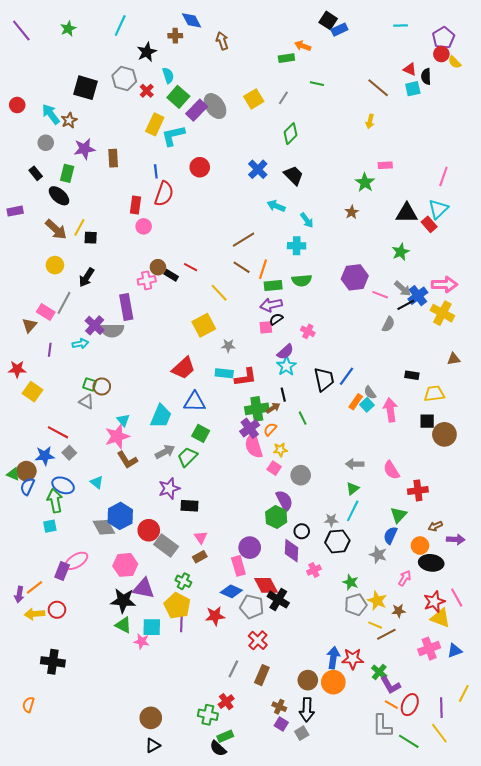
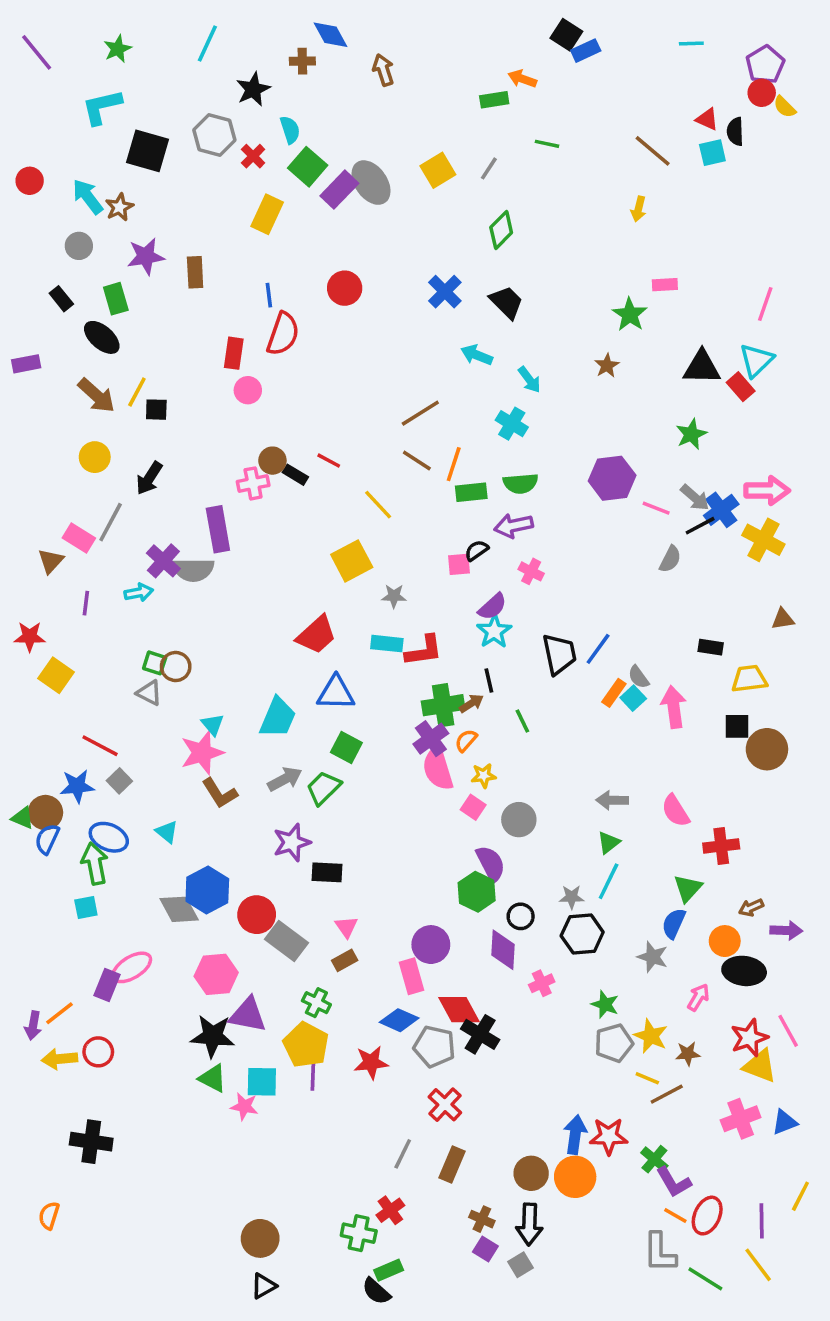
cyan L-shape: (173, 136) -> (102, 107), moved
green rectangle: (67, 173) -> (116, 299), turned -30
cyan cross: (297, 246) -> (512, 424), turned 30
purple arrow: (271, 305) -> (514, 526), moved

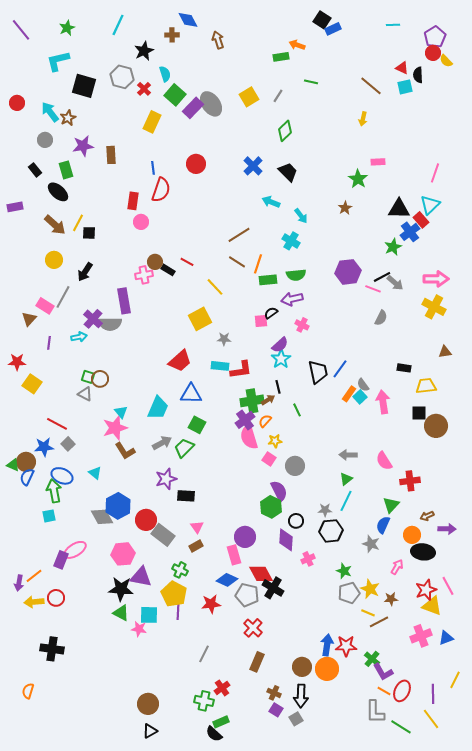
blue cross: (721, 510) -> (410, 232), moved
black line: (700, 526) -> (382, 277), moved
gray line: (403, 1154) -> (204, 654), moved

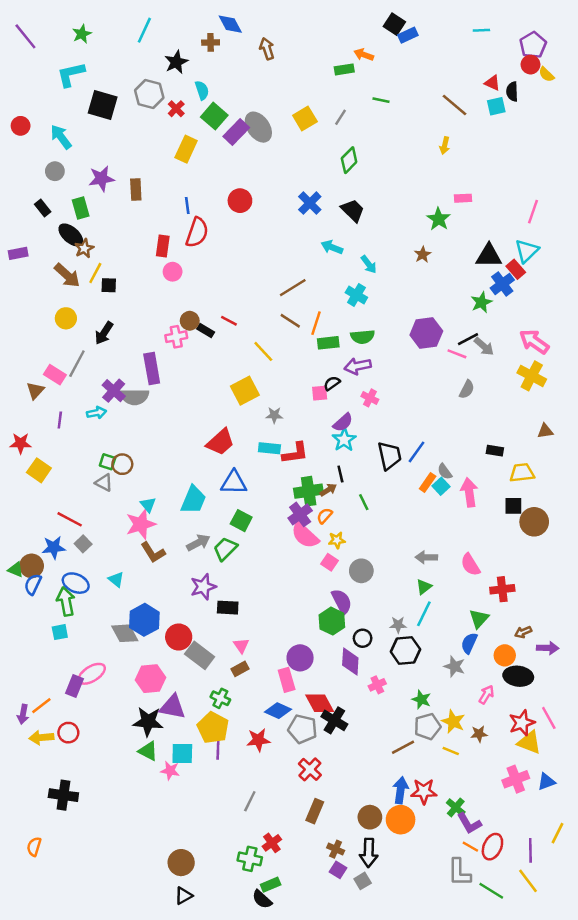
brown star: (68, 118) -> (84, 248), moved
pink arrow: (436, 279) -> (534, 342), turned -145
pink semicircle: (249, 437) -> (305, 535), turned -30
brown line: (379, 622) -> (403, 747), moved

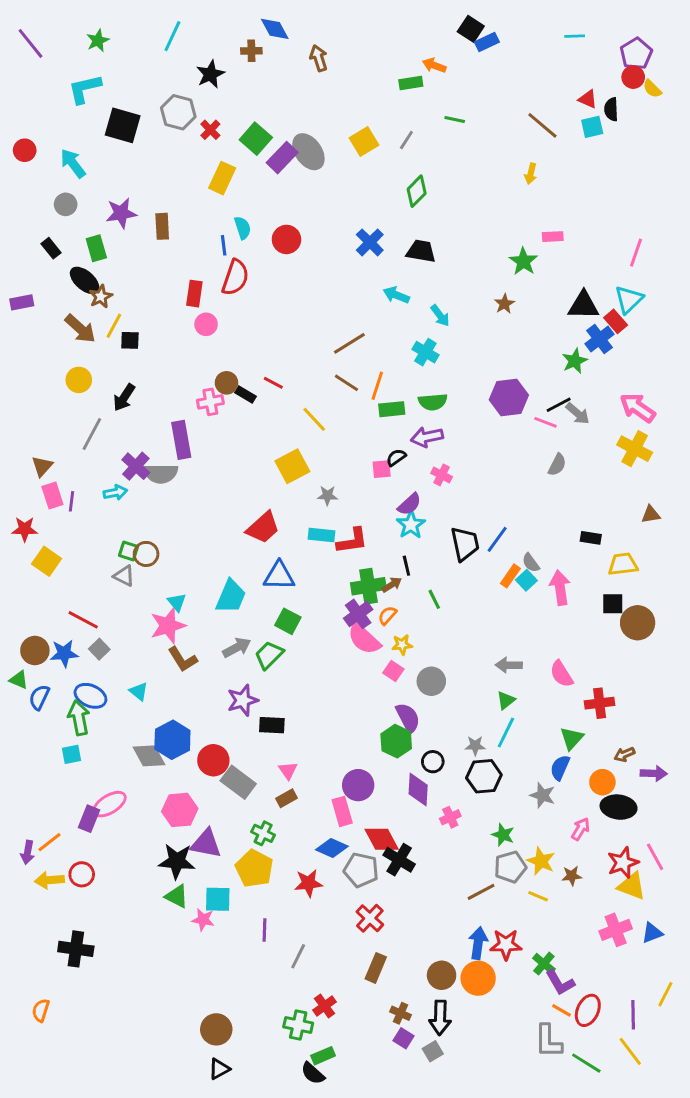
cyan semicircle: (202, 90) -> (243, 228), moved
black trapezoid: (353, 210) -> (421, 251), turned -35
pink rectangle: (55, 375) -> (52, 495), moved, turned 40
brown circle: (32, 566) -> (35, 651), moved
purple line: (218, 750) -> (265, 930), moved

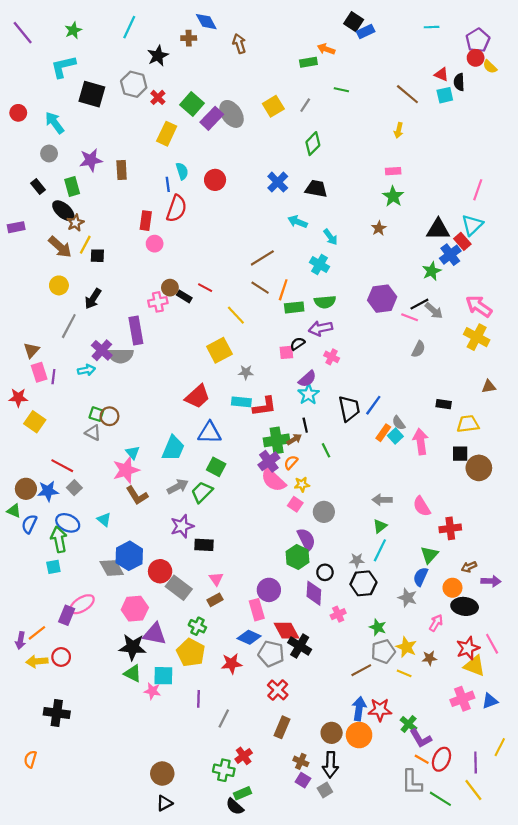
pink rectangle: (553, 237) -> (393, 171), moved

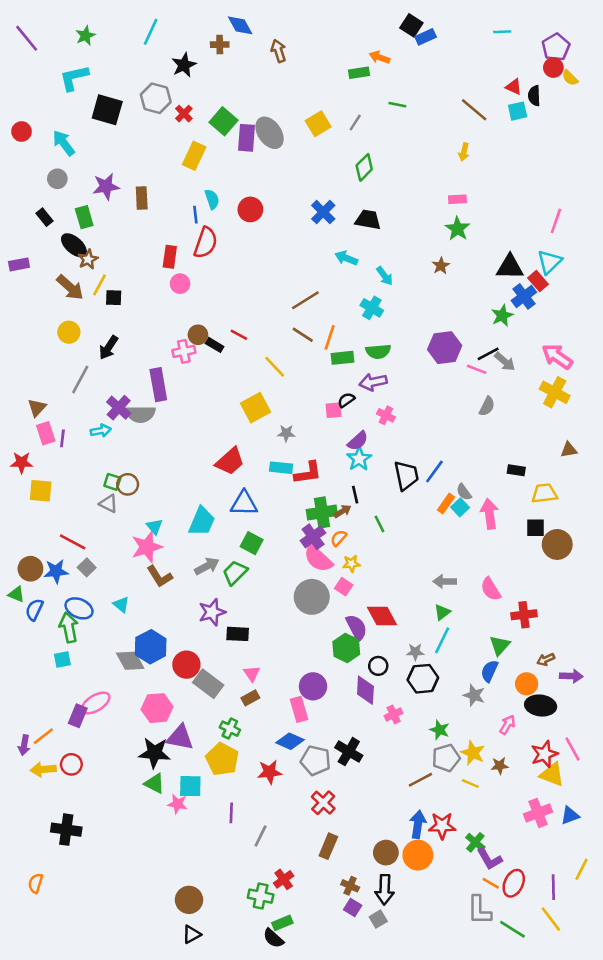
purple rectangle: (212, 118) -> (247, 138), turned -40
yellow square: (35, 422) -> (41, 491), turned -30
gray circle: (324, 512) -> (312, 597), moved, size x1.4
red diamond: (286, 631) -> (382, 616), moved

